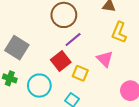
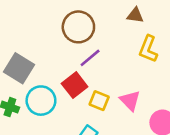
pink triangle: (105, 59) -> (130, 101), moved
cyan circle: (39, 86) -> (41, 101), moved

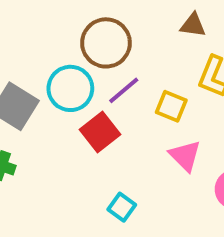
cyan circle: (41, 101) -> (70, 88), moved
yellow square: (99, 101) -> (171, 106), moved

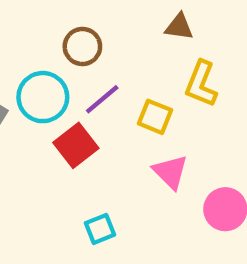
brown circle: (106, 43) -> (82, 47), size x0.7
cyan square: (122, 207) -> (100, 229), turned 32

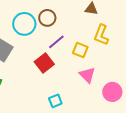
cyan circle: (43, 97) -> (24, 24), moved

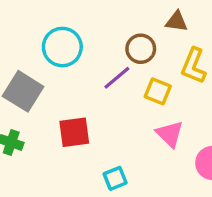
brown circle: (47, 18) -> (141, 49), moved
red square: (44, 63) -> (74, 132), moved, turned 30

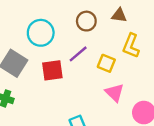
brown circle: (141, 49) -> (86, 21), moved
red square: (74, 132) -> (52, 70), moved

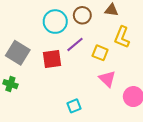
cyan circle: (41, 33) -> (55, 22), moved

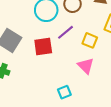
pink triangle: (107, 79) -> (86, 66), moved

